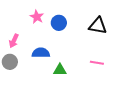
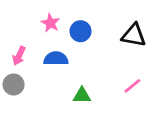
blue semicircle: (41, 53) -> (56, 59), moved
pink line: (97, 63) -> (132, 86), turned -48

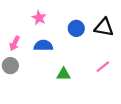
blue circle: (81, 31) -> (76, 28), moved

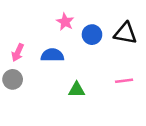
pink star: (39, 18) -> (65, 22), moved
pink line: (103, 67) -> (124, 81), turned 32

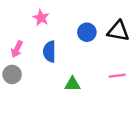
pink star: (65, 22) -> (41, 18), moved
blue semicircle: (52, 55) -> (49, 52), turned -90

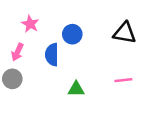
pink star: (41, 18) -> (30, 24), moved
blue circle: (87, 32) -> (72, 34), moved

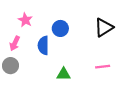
black triangle: (125, 33) -> (104, 27), turned -42

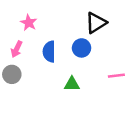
black triangle: (104, 27) -> (96, 23), moved
blue circle: (60, 28) -> (82, 48), moved

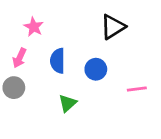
blue circle: (82, 48) -> (96, 69), moved
green triangle: (72, 84) -> (68, 103), moved, turned -42

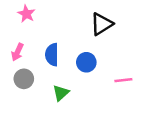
pink star: (34, 27) -> (26, 14), moved
gray circle: (14, 88) -> (24, 79), moved

